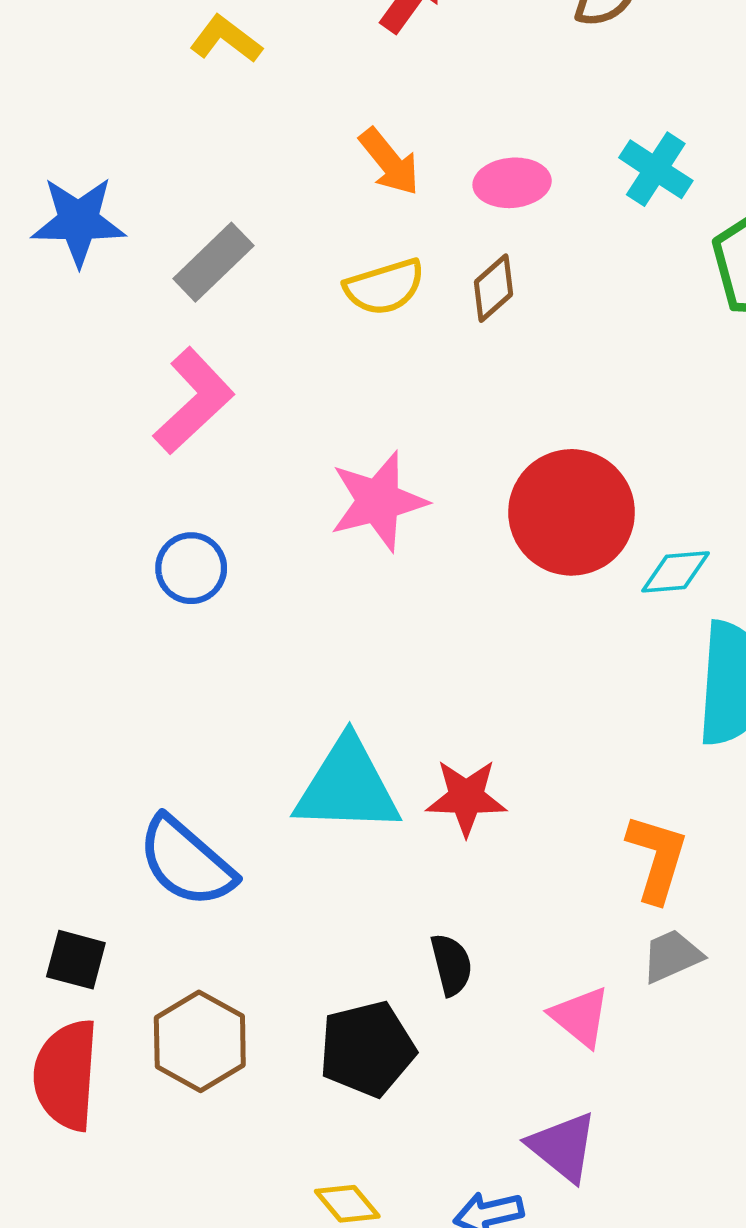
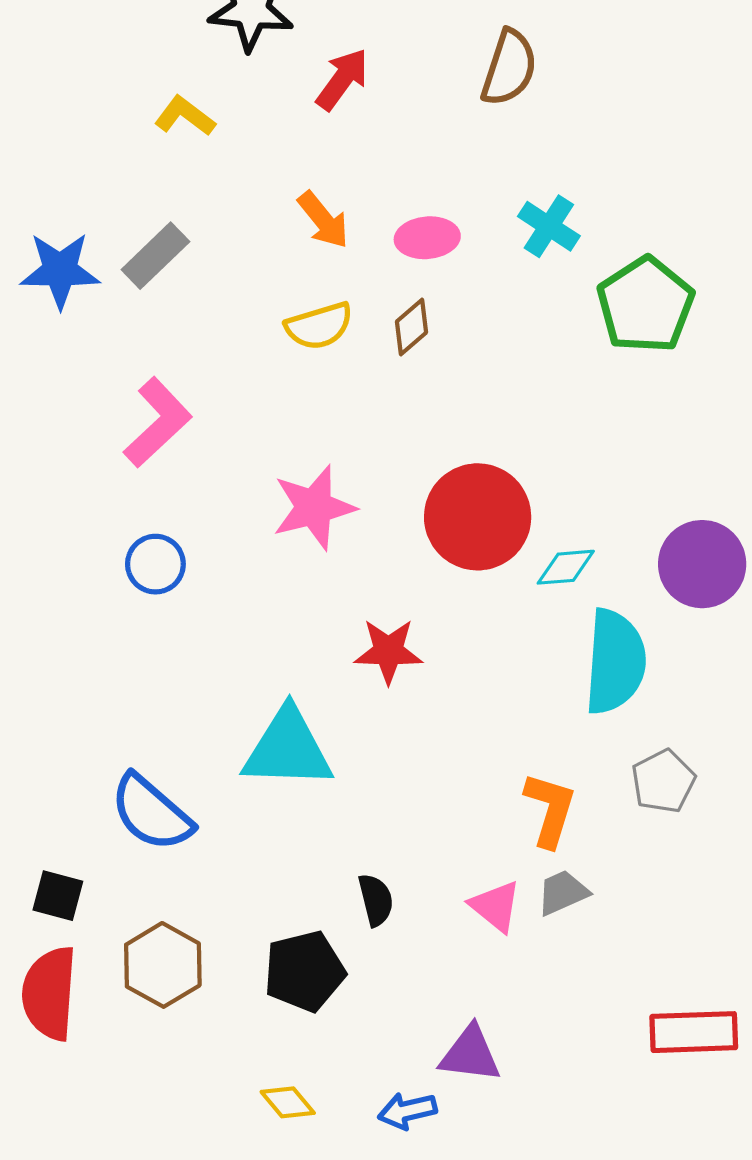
gray rectangle: (213, 262) -> (155, 256), moved
red star: (466, 797) -> (388, 651), moved
pink triangle: (580, 1017) -> (495, 906), moved
purple triangle: (563, 1147) -> (470, 1054), turned -32

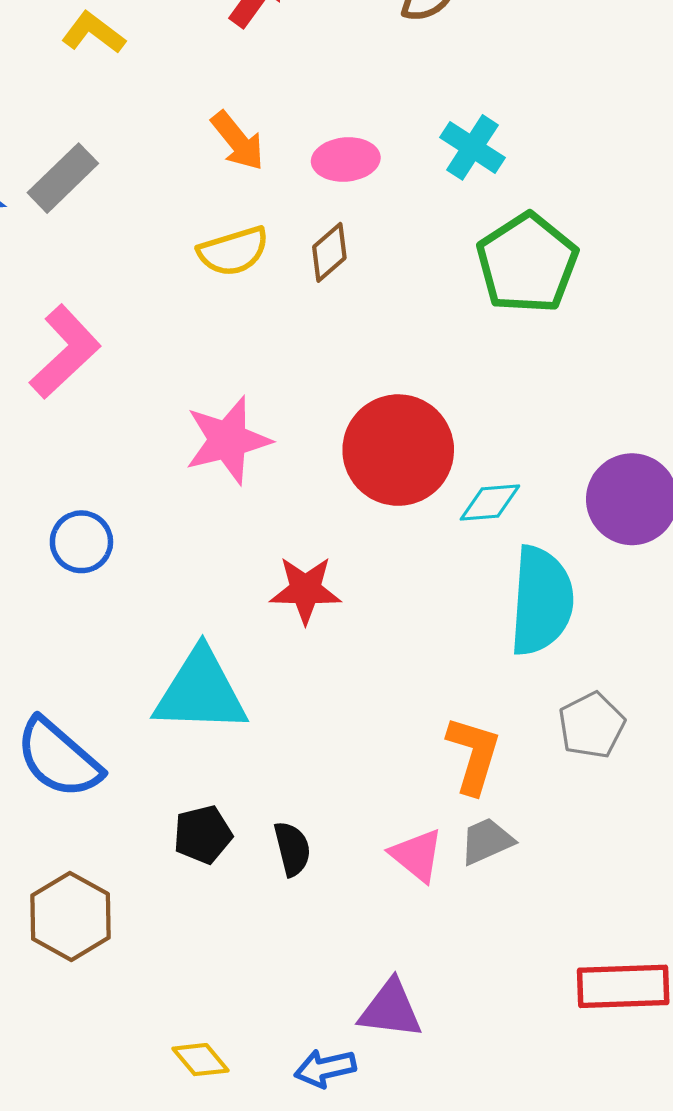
green pentagon: (645, 305) -> (527, 263), moved
blue circle: (155, 564) -> (81, 542), moved
black pentagon: (304, 971) -> (203, 835), moved, size x0.7

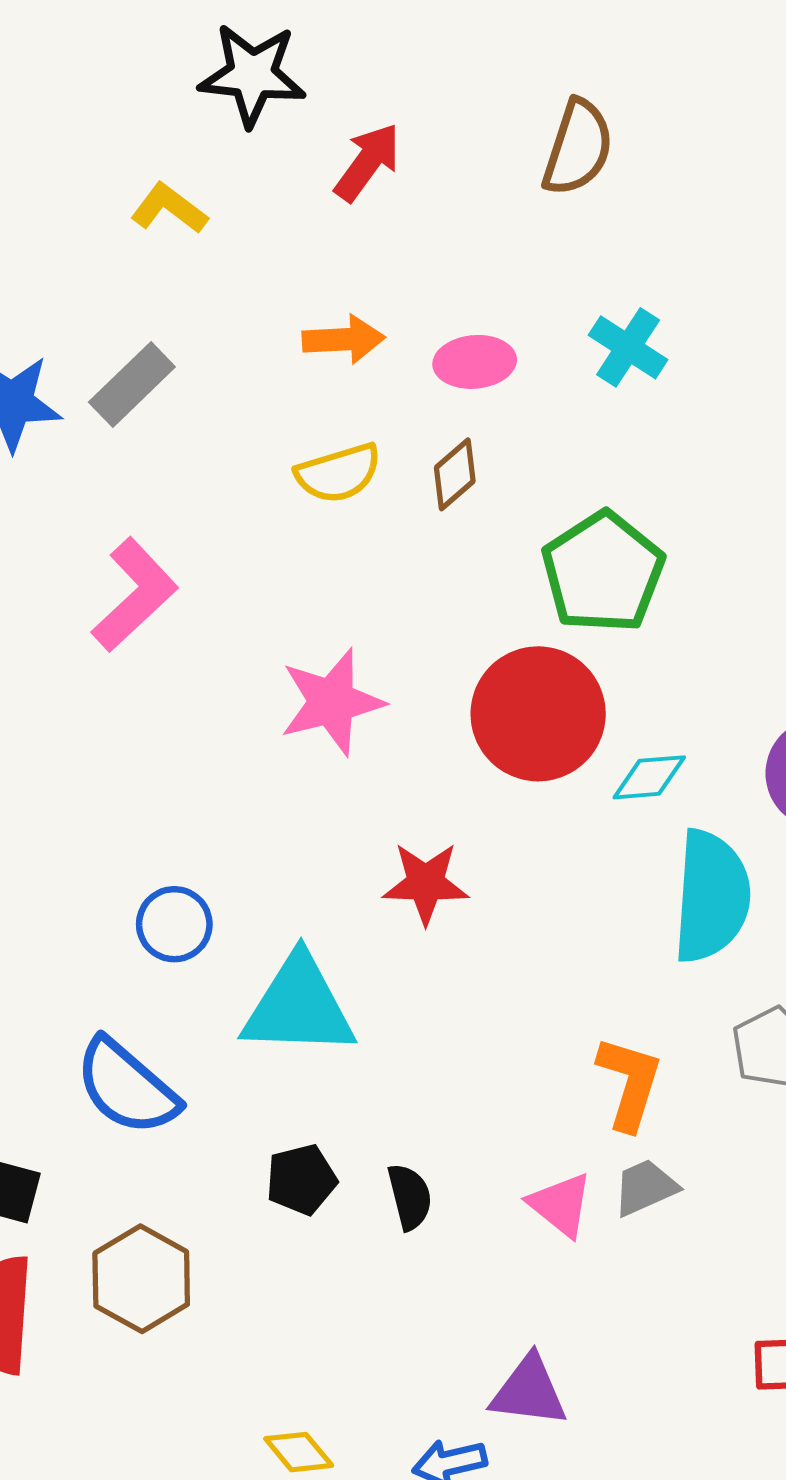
orange arrow: (238, 141) -> (344, 339), turned -54
green pentagon: (527, 263) -> (603, 572), moved
blue circle: (81, 542) -> (174, 924), moved

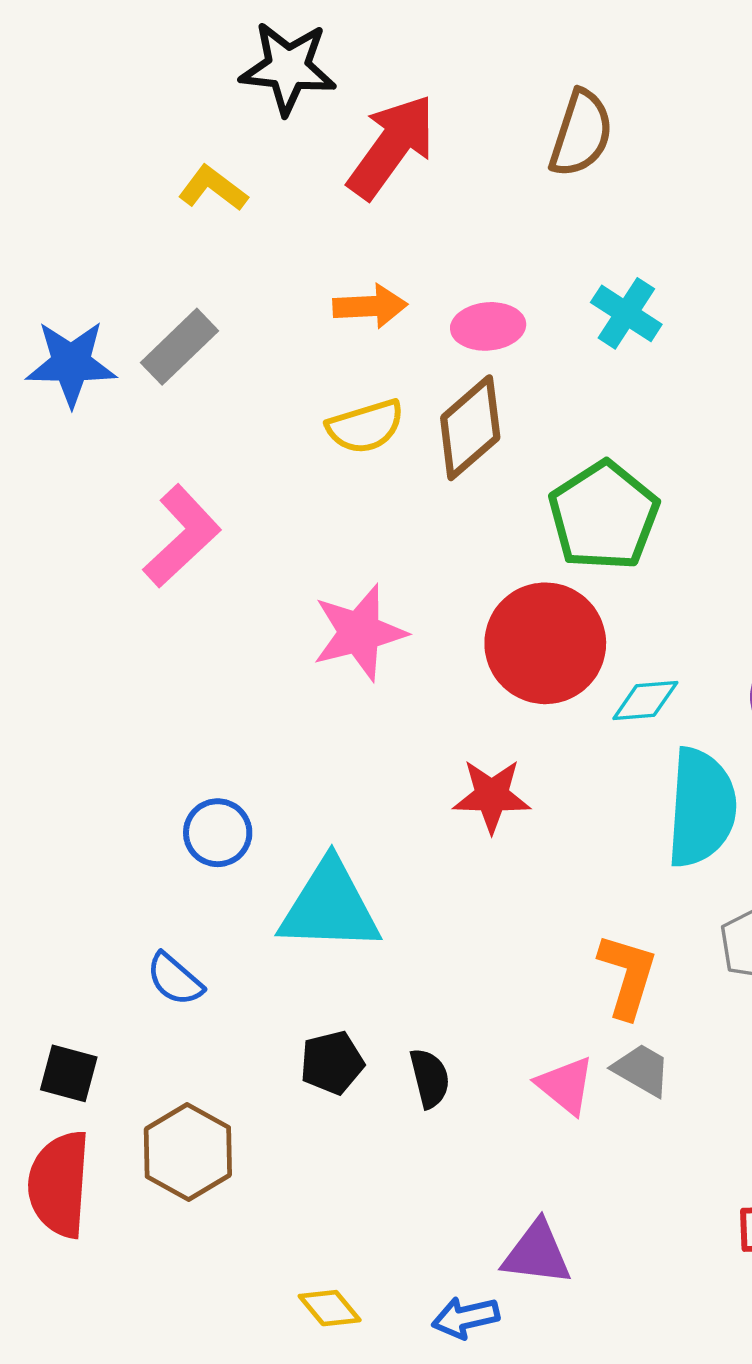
red arrow: (367, 162) -> (392, 147), size x1.5
brown diamond: (455, 474) -> (470, 428), size x1.6
red star: (426, 883) -> (492, 796), moved
blue semicircle: (127, 1087) -> (175, 979), size x0.6
gray trapezoid: (645, 1187) -> (642, 1070), turned 54

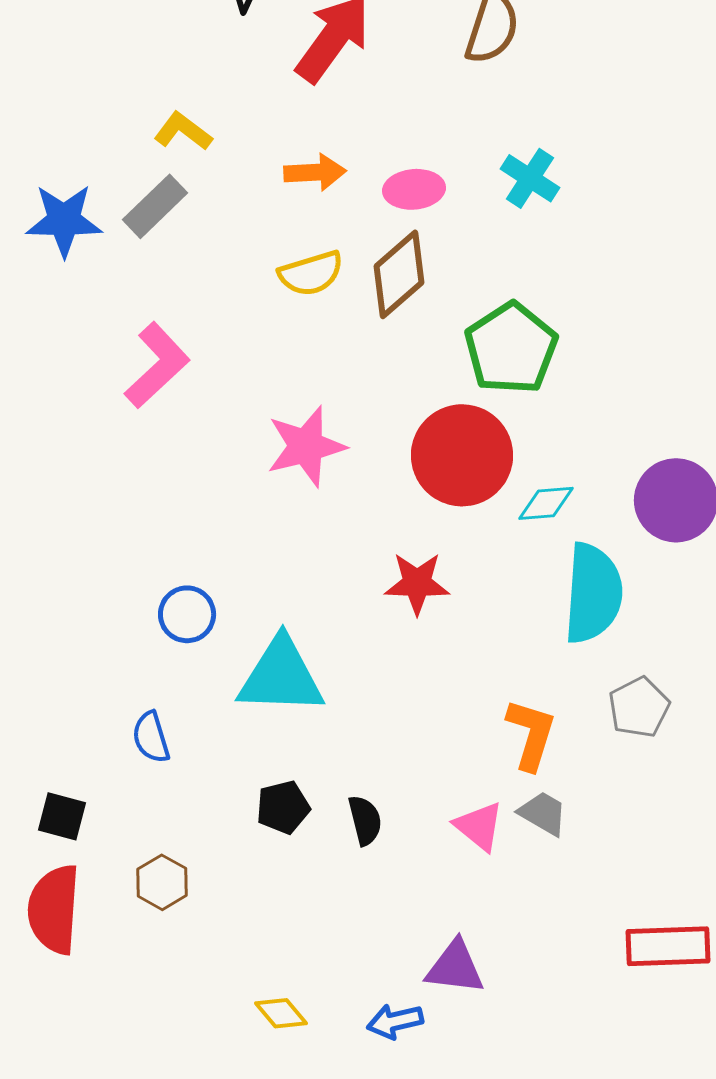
yellow L-shape: (213, 188) -> (183, 131), moved
blue semicircle: (175, 979) -> (151, 737), turned 32
brown hexagon: (188, 1152) -> (162, 882), size x0.7

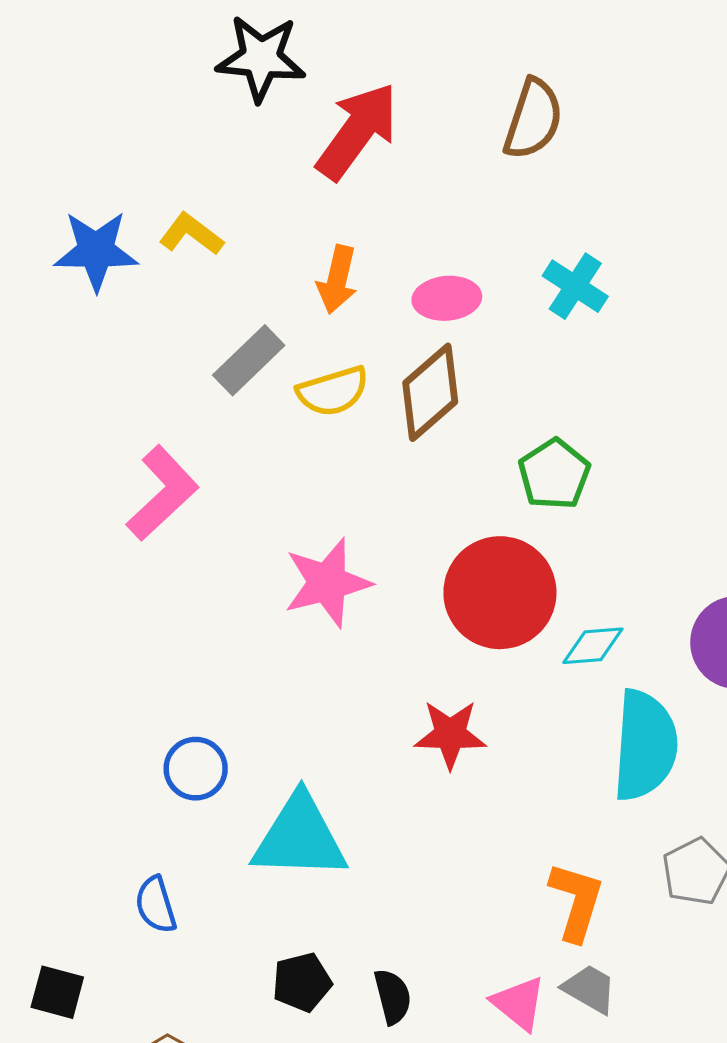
orange arrow: (315, 172) -> (337, 279), turned 106
gray rectangle: (155, 206) -> (249, 360), moved
blue star: (64, 220) -> (96, 251), moved
green pentagon: (511, 348) -> (554, 474), size x0.7

